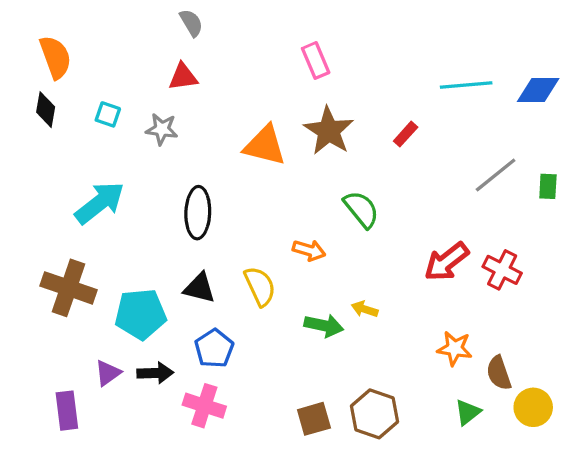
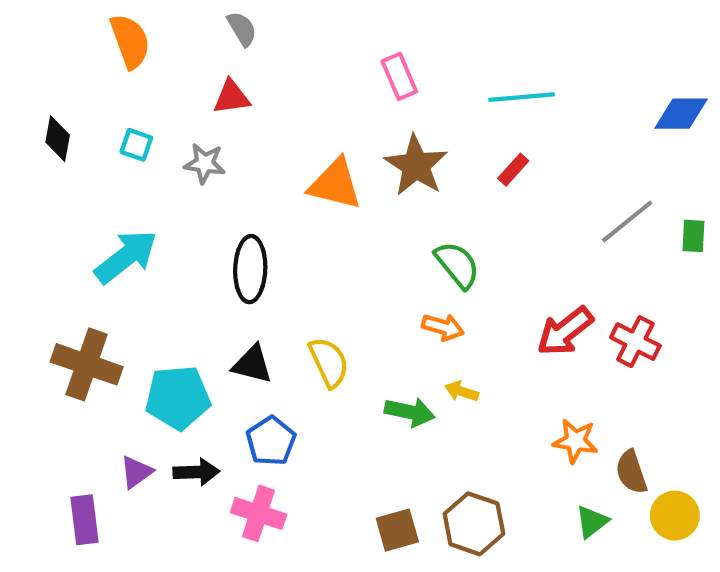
orange semicircle: (55, 57) -> (130, 41), moved
cyan line: (466, 85) -> (522, 97), moved
orange arrow: (309, 250) -> (443, 327), moved

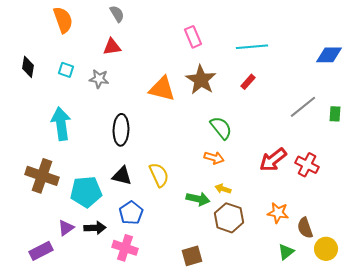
cyan arrow: (126, 257) -> (61, 124), turned -60
purple rectangle: (85, 520) -> (41, 251), turned 70
brown hexagon: (474, 524) -> (229, 218), moved

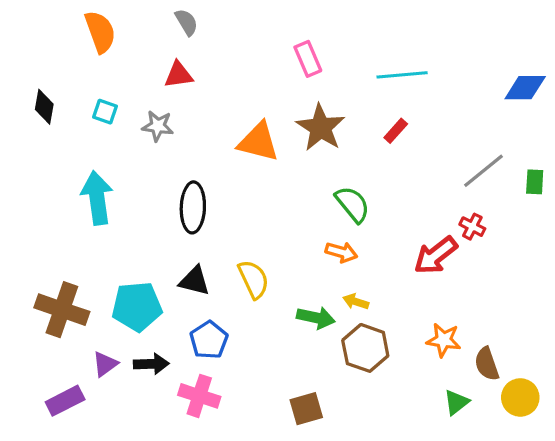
red cross: (307, 165) -> (472, 227), moved, size x0.7
brown cross: (42, 176) -> (62, 310), moved

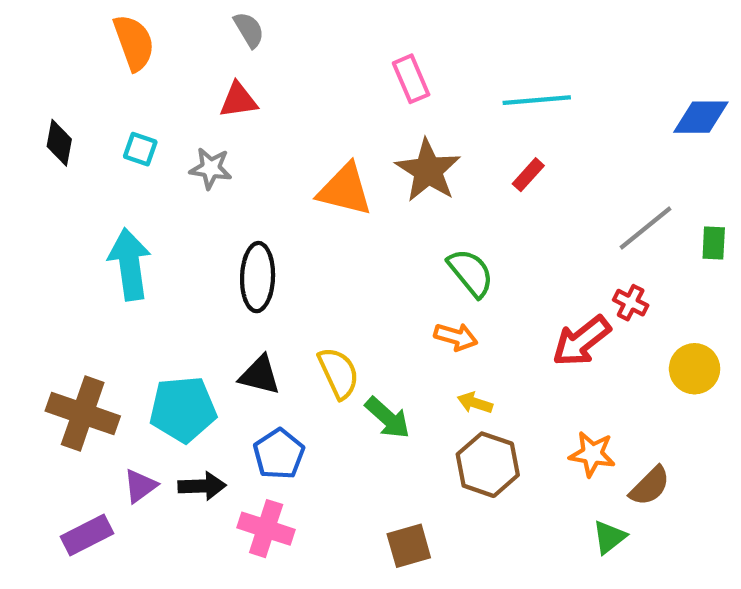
green arrow: (316, 318) -> (388, 418), moved, turned 30
brown semicircle: (487, 364) -> (650, 486), turned -116
yellow circle: (520, 397) -> (695, 369), moved

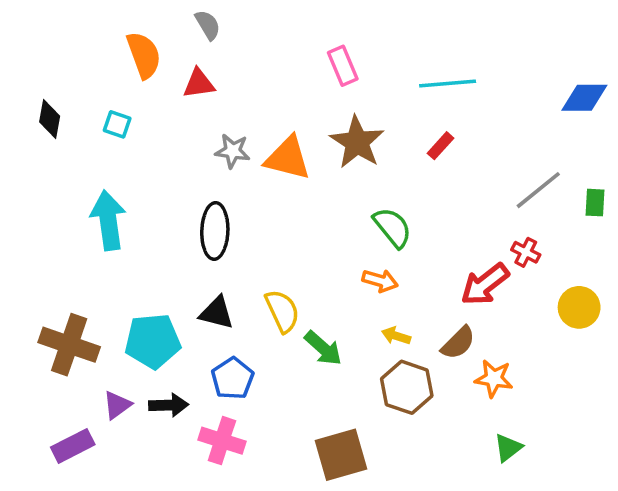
orange semicircle: (134, 43) -> (144, 55), moved
gray star: (211, 168) -> (233, 151), moved
brown semicircle: (650, 486) -> (458, 343), moved
brown square: (409, 546) -> (341, 455), size x1.4

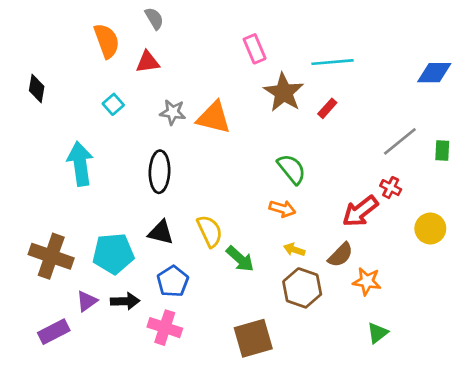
cyan square: (117, 124) -> (113, 104), moved, turned 30
brown star: (357, 142) -> (284, 92), moved

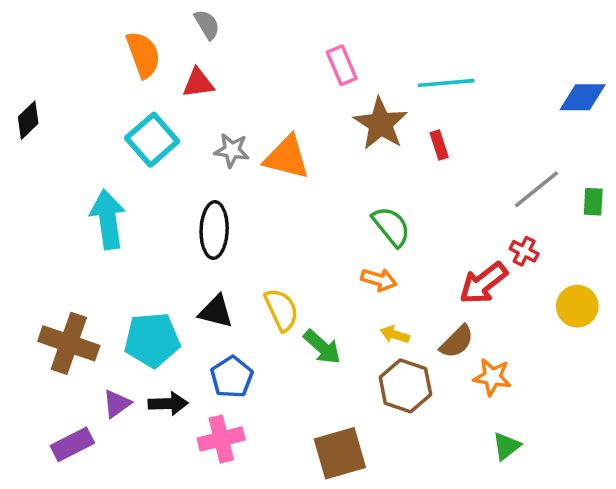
black diamond: (37, 88) -> (28, 120), moved, turned 36
cyan square: (113, 104) -> (152, 140), size x1.8
red rectangle: (327, 108) -> (439, 145), turned -60
pink cross: (165, 328) -> (221, 439), turned -32

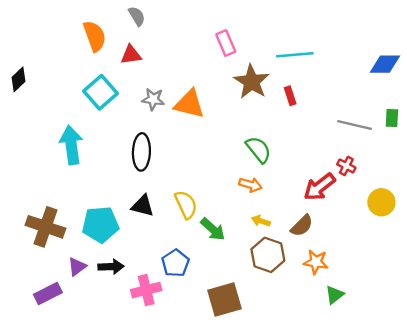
gray line: (537, 189) -> (355, 125), turned 52
green rectangle: (593, 202) -> (392, 118), moved
blue pentagon: (232, 377) -> (175, 263), moved
orange star: (492, 377) -> (316, 262), moved

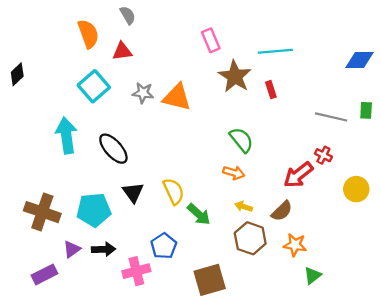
black ellipse: (141, 152) -> (113, 149), moved, turned -44
black triangle: (143, 206) -> (133, 192), turned 40

